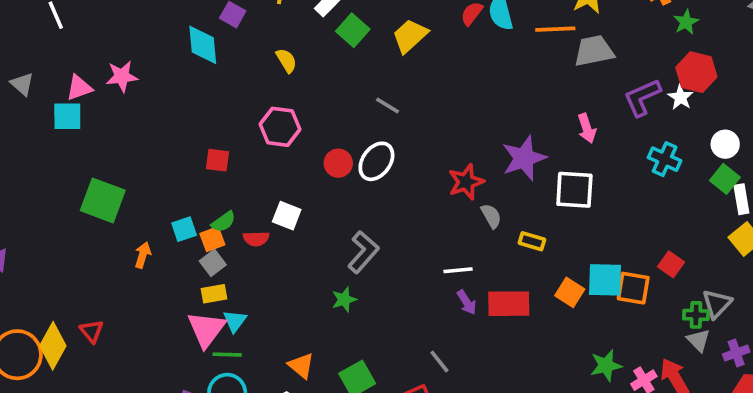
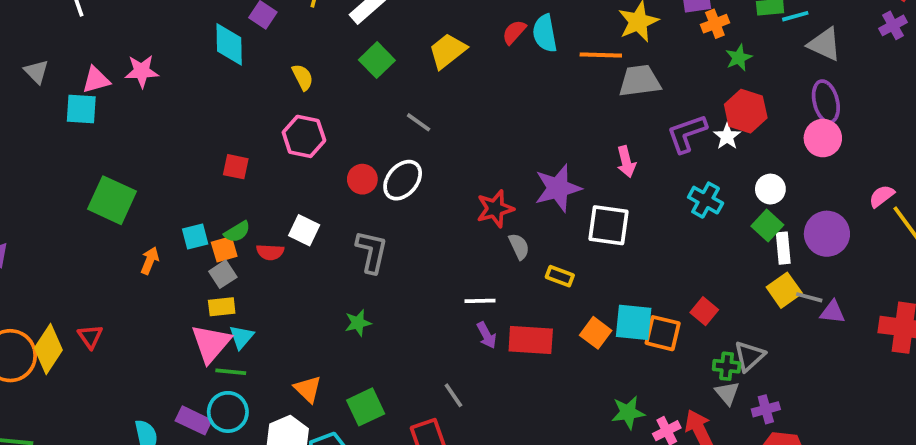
green square: (353, 30) -> (377, 60), moved
yellow semicircle: (286, 60) -> (303, 77), moved
gray L-shape: (363, 252) -> (372, 252), moved, turned -33

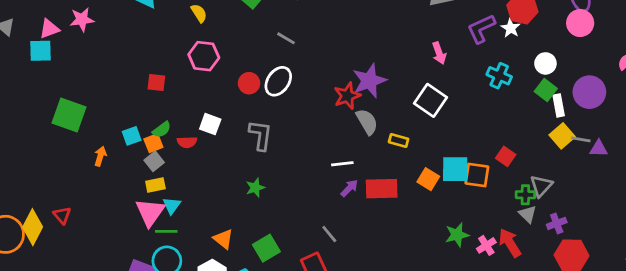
purple star: (558, 188) -> (369, 81), moved
white square: (608, 225) -> (430, 100), turned 32
gray semicircle: (519, 246) -> (367, 122), size x1.4
purple arrow: (487, 335) -> (349, 188), turned -102

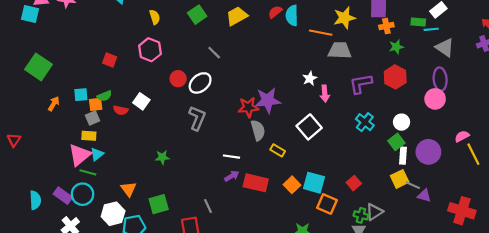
white star: (511, 28) -> (310, 78), moved
gray L-shape: (261, 135) -> (197, 118), moved
orange square: (477, 175) -> (327, 204), moved

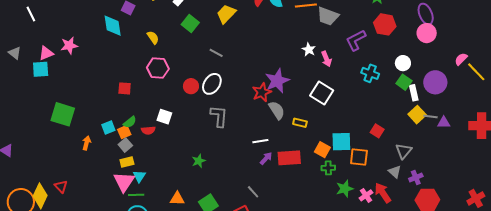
gray trapezoid: (340, 50) -> (328, 16), turned -145
orange triangle: (129, 189) -> (177, 199), turned -35
green cross: (361, 215) -> (328, 168), moved

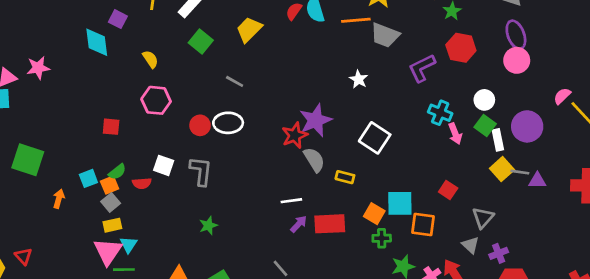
pink arrow: (326, 59) -> (455, 134), moved
white ellipse: (212, 84) -> (228, 123), turned 55
gray L-shape: (219, 116) -> (201, 171), moved

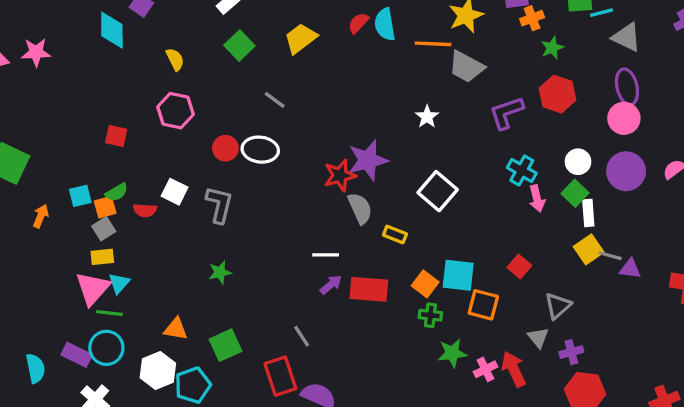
purple circle: (527, 126) -> (626, 171), moved

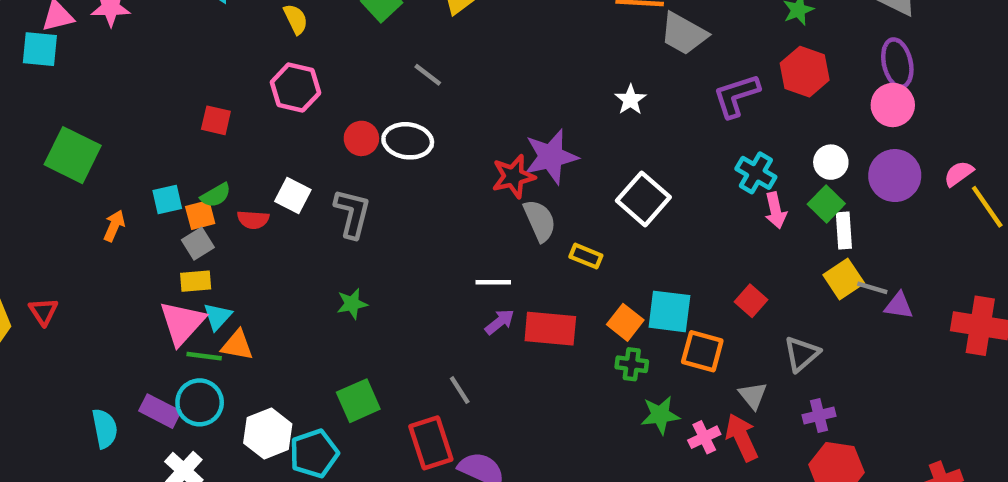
orange triangle: (176, 329) -> (237, 345), moved
gray triangle: (538, 337) -> (753, 395), moved

